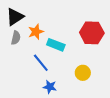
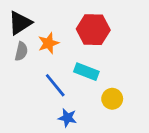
red hexagon: (92, 33) -> (93, 30), moved
cyan rectangle: (56, 45) -> (86, 72), moved

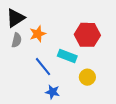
red hexagon: (93, 30) -> (87, 35), moved

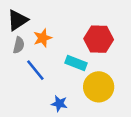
blue line: (43, 67) -> (35, 70), moved
yellow circle: (87, 77) -> (99, 87), size x1.6

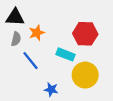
black triangle: (18, 20) -> (15, 17), turned 36

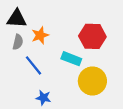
blue star: (51, 89) -> (43, 98), moved

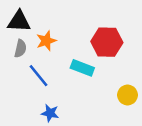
yellow circle: (92, 81) -> (128, 95), moved, size x0.6

